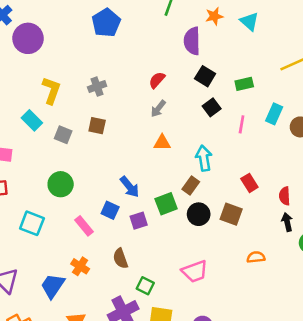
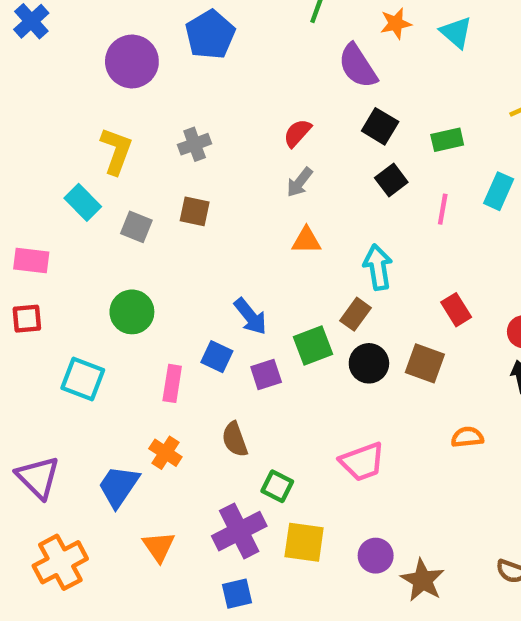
purple circle: (28, 38) -> (132, 61), moved
purple semicircle: (192, 41) -> (358, 66), turned -32
pink rectangle: (84, 226) -> (172, 383), turned 48

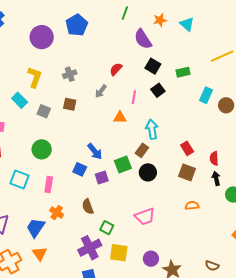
gray arrow: (300, 182) -> (101, 91), moved
pink line: (443, 209) -> (134, 97), moved
brown square: (425, 363) -> (187, 172), moved
pink rectangle: (172, 383) -> (49, 184), moved
orange triangle: (159, 547) -> (40, 254), moved

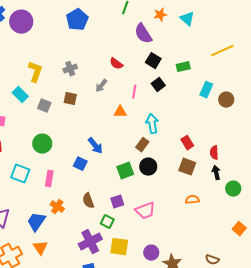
purple circle: (42, 37) -> (21, 22), moved
red semicircle: (116, 69) -> (116, 64), turned -96
green square: (123, 164) -> (125, 171), moved
purple square: (102, 177) -> (117, 202), moved

